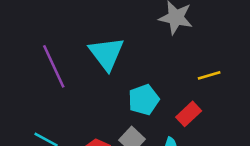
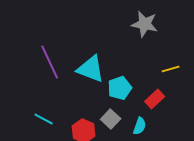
cyan triangle: (106, 54) -> (91, 69), moved, turned -32

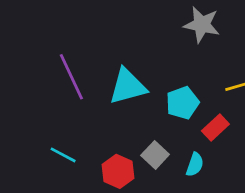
cyan triangle: (91, 69) -> (128, 86), turned -36
cyan pentagon: (120, 88) -> (182, 103), moved

